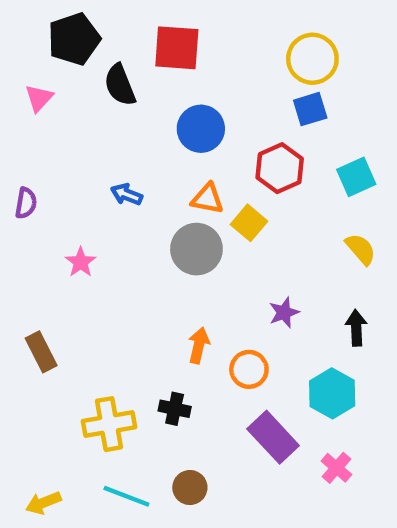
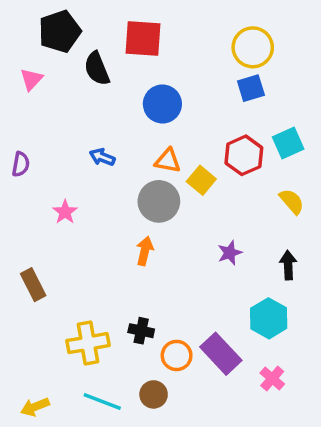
red hexagon: (280, 168) -> (244, 155), moved
orange arrow: (199, 345) -> (145, 251), moved
orange circle: (249, 369) -> (177, 355), moved

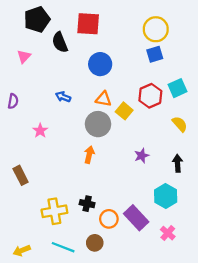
pink triangle: (31, 79) -> (24, 56), moved

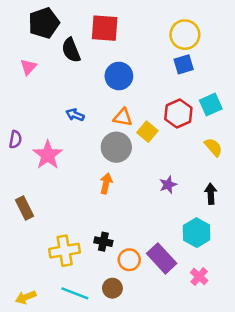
purple semicircle: (13, 101) -> (15, 139), moved
pink star: (40, 131) -> (48, 155), size x1.6

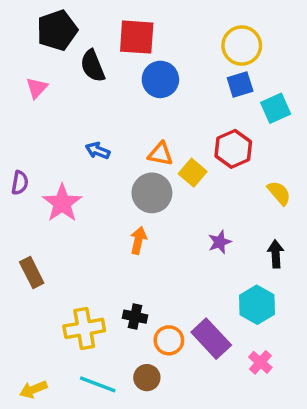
blue circle: (119, 76) -> (160, 79), moved
cyan square: (211, 104) -> (276, 108), moved

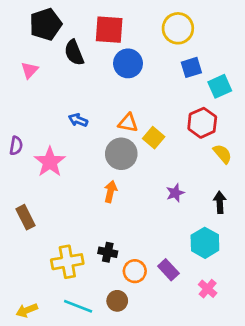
yellow circle: (242, 46) -> (178, 28), moved
red hexagon: (233, 149) -> (202, 123), moved
purple rectangle: (211, 339) -> (168, 270), size x0.7

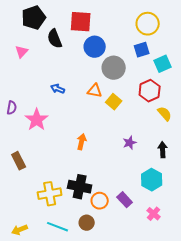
yellow circle: (178, 28) -> (148, 24), moved
gray circle: (121, 154) -> (114, 68), moved
black cross: (108, 252) -> (80, 187), size x1.6

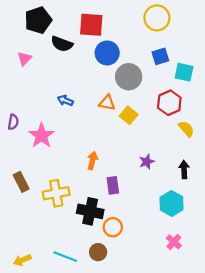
yellow circle: (148, 24) -> (157, 18), moved
black semicircle: (55, 39) -> (62, 44), turned -48
cyan square: (163, 64) -> (184, 72), turned 36
yellow cross: (50, 194) -> (56, 193), moved
purple rectangle: (125, 200) -> (113, 185), moved, turned 35

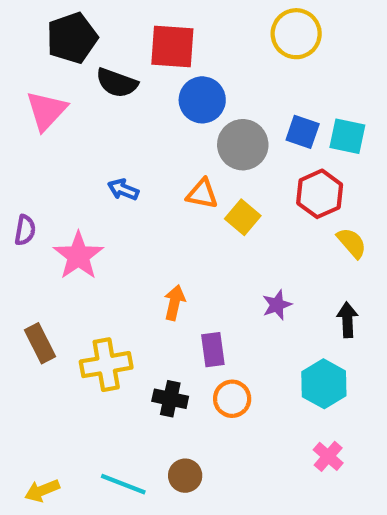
blue square: (160, 56) -> (303, 132), moved, turned 36
pink triangle: (25, 59) -> (46, 111), size x1.5
black cross: (90, 211) -> (170, 399), size x0.7
orange circle: (113, 227) -> (232, 399), moved

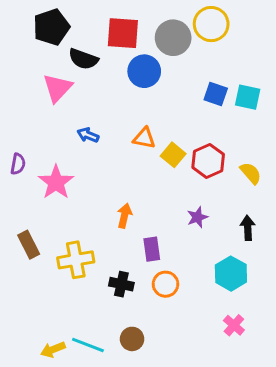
pink triangle: (46, 111) -> (57, 88), moved
gray circle: (243, 145) -> (173, 38), moved
red hexagon: (320, 194) -> (208, 161), moved
yellow arrow: (42, 491) -> (53, 350), moved

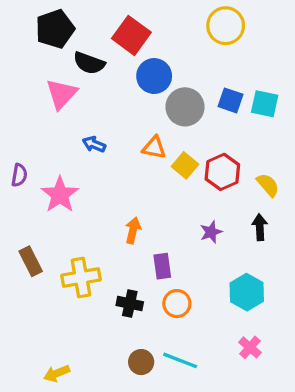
red square: (123, 33) -> (131, 35), turned 32
gray circle: (173, 38) -> (185, 107), moved
black arrow: (248, 228) -> (260, 227), moved
cyan line: (88, 345) -> (180, 360), moved

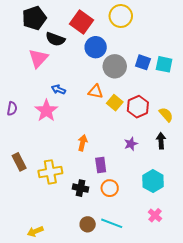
yellow circle: (226, 26) -> (121, 16), moved
pink star: (60, 195) -> (46, 111), moved

